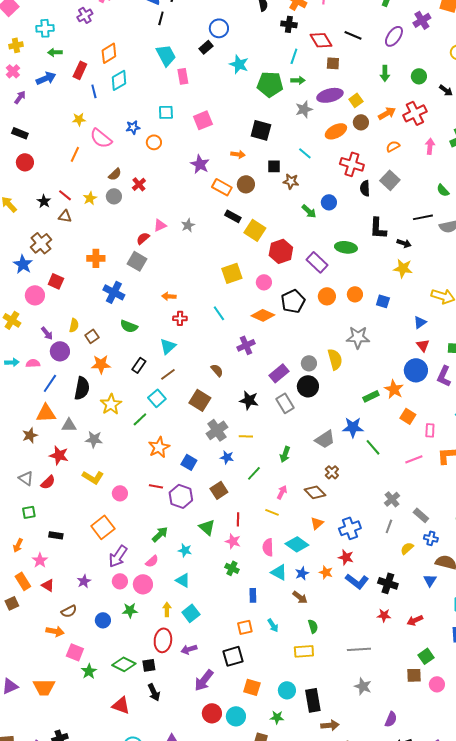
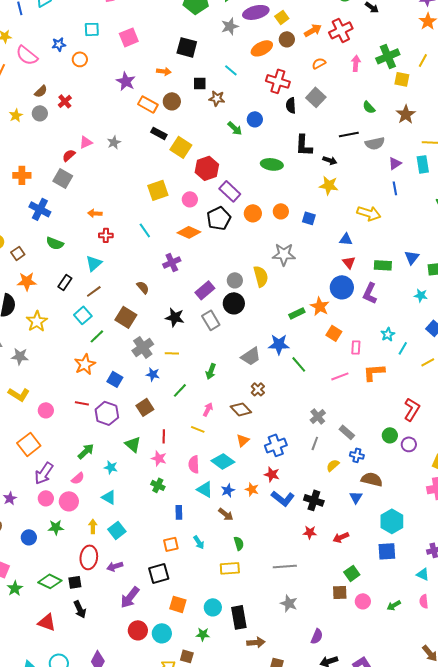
purple rectangle: (317, 262) -> (230, 191), moved
blue triangle: (420, 322) -> (346, 239), turned 40
green line: (140, 419) -> (97, 336), moved

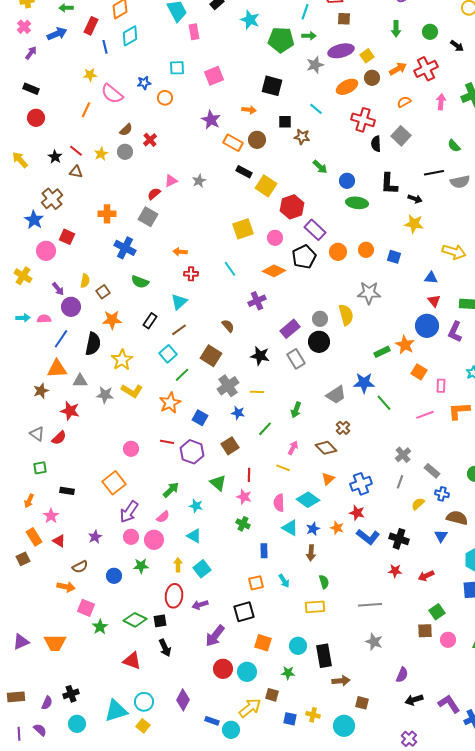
blue circle: (255, 119) -> (347, 181), moved
yellow L-shape: (19, 394) -> (132, 391), moved
brown arrow: (226, 514) -> (311, 553), turned 56

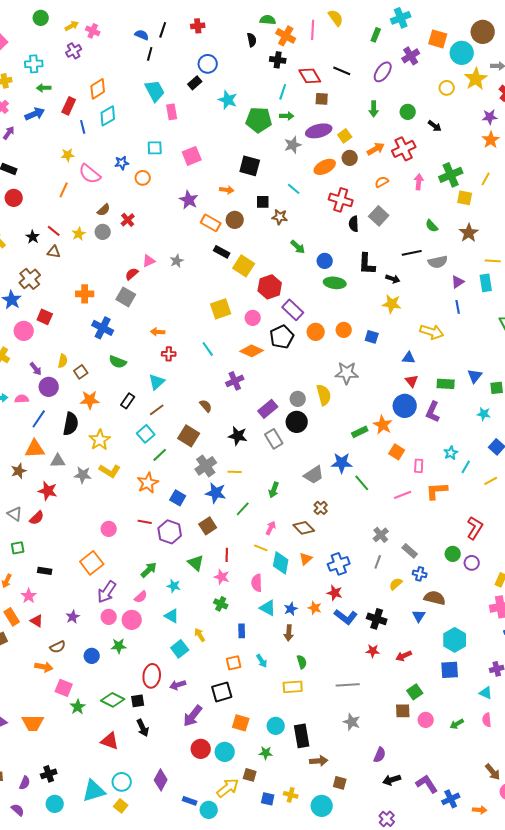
blue star: (238, 413) -> (216, 493), size x1.5
cyan diamond: (308, 500) -> (281, 563), moved, turned 65
yellow arrow: (178, 565) -> (200, 635), moved, turned -32

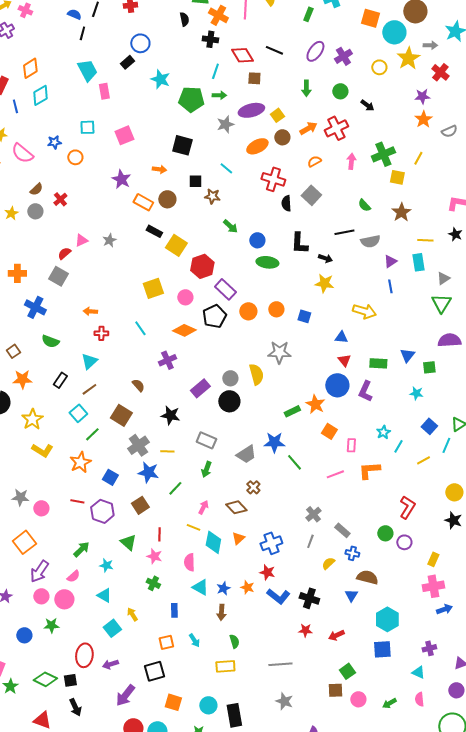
purple cross: (411, 56) -> (343, 56), moved
gray rectangle: (274, 439) -> (206, 440), moved, turned -36
gray star: (83, 475) -> (20, 497), moved

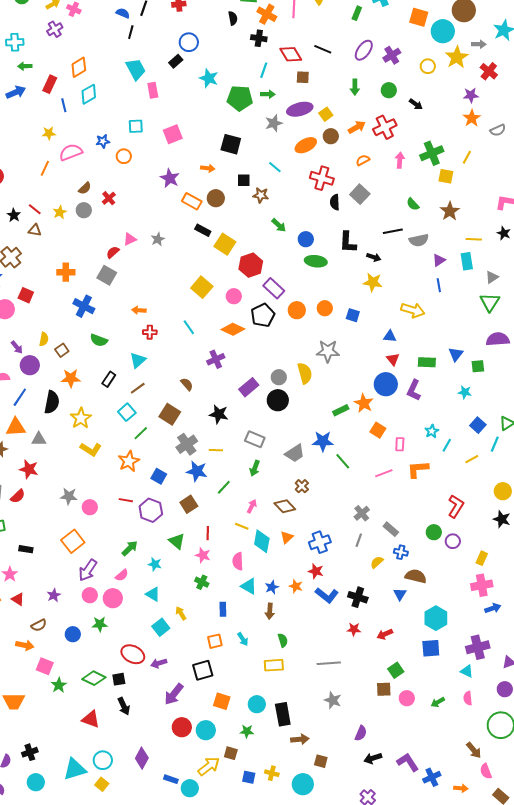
pink semicircle: (22, 153) -> (71, 152), turned 120
yellow square: (153, 288) -> (202, 287), turned -30
purple cross: (429, 648) -> (478, 647), size x1.6
red ellipse: (84, 655) -> (133, 654), turned -70

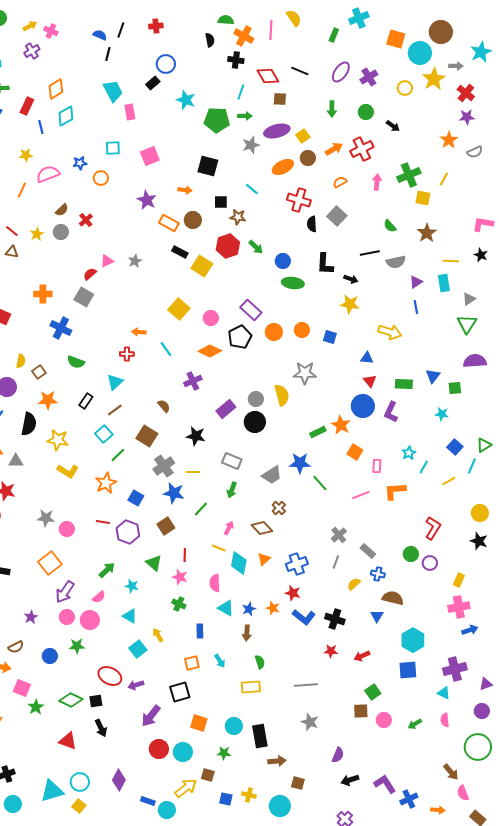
purple star: (471, 95) -> (467, 117), moved
red hexagon: (251, 265) -> (228, 246), moved
orange arrow: (139, 310) -> (139, 332), moved
yellow star: (81, 418) -> (58, 440), turned -30

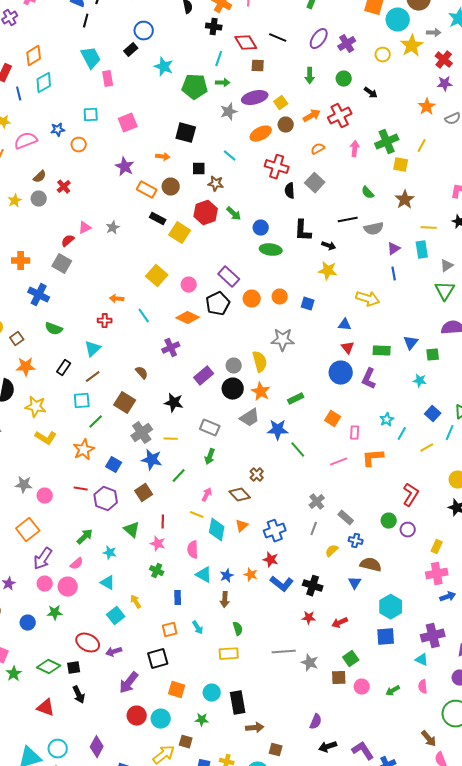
orange star: (341, 425) -> (261, 392), moved
cyan square: (104, 434) -> (82, 401), turned 36
gray trapezoid: (272, 475) -> (250, 418), moved
gray star: (310, 722) -> (310, 663), moved

